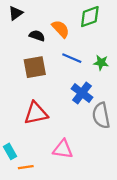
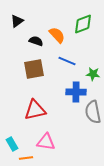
green star: (101, 63) -> (93, 74), moved
blue cross: (82, 93) -> (76, 92), turned -36
pink triangle: (63, 149) -> (46, 142), moved

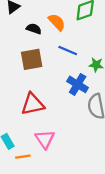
blue cross: (76, 92) -> (78, 84), turned 30
pink triangle: (46, 142) -> (45, 139), turned 48

